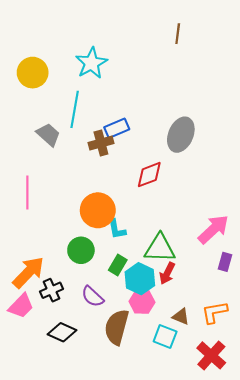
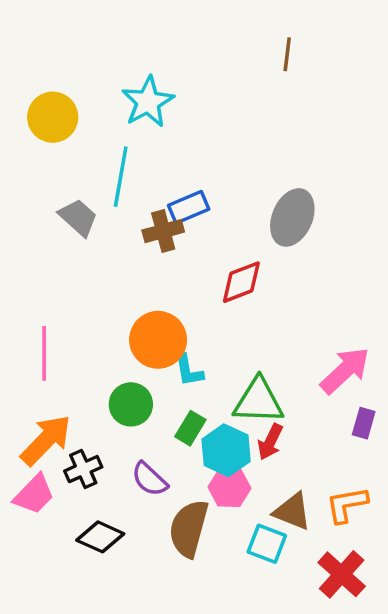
pink line: (27, 192) -> (44, 353), moved
brown triangle: (181, 317) -> (292, 511), size x1.4

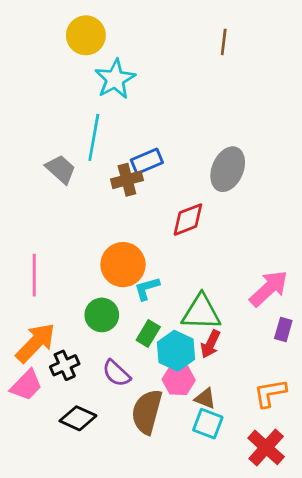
yellow circle: (53, 117) -> (86, 35), moved
cyan L-shape: (189, 370) -> (147, 288), turned 84
brown triangle: (292, 511) -> (205, 398), moved, size x0.7

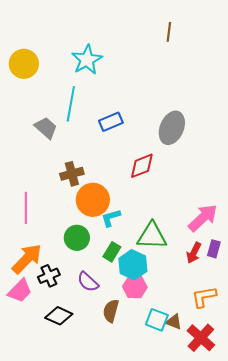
yellow circle: (86, 35) -> (24, 64), moved
brown cross: (127, 180) -> (72, 174), moved
red arrow: (210, 344) -> (194, 253), moved
brown triangle: (205, 398) -> (174, 322), moved
brown semicircle: (147, 412) -> (111, 311), size x0.7

